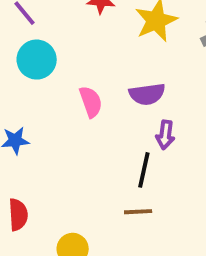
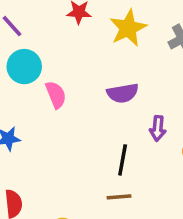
pink semicircle: (91, 102) -> (56, 95), moved
purple arrow: (165, 135) -> (158, 128), moved

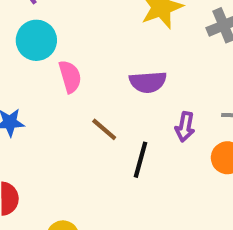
brown line: (119, 197) -> (104, 129), moved, turned 40

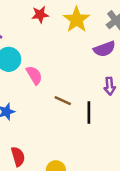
purple semicircle: (148, 82) -> (104, 49), moved

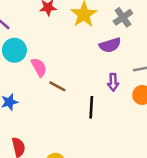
brown line: (63, 101) -> (57, 86), moved

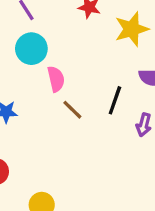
black line: (91, 107) -> (115, 100), moved

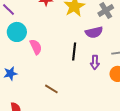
brown line: (72, 110) -> (51, 89), moved

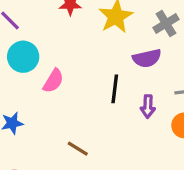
pink semicircle: (36, 47) -> (53, 81), turned 56

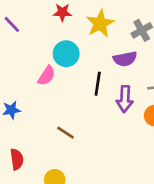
cyan circle: (23, 57) -> (66, 54), moved
purple arrow: (148, 106) -> (125, 99), size x1.4

